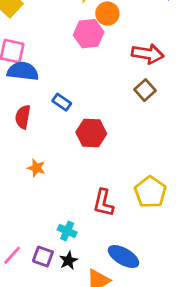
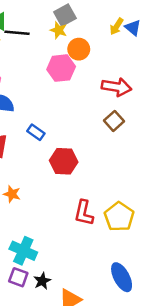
red L-shape: (103, 203) -> (84, 213), moved
cyan cross: (67, 231) -> (23, 251), moved, size x1.5
blue ellipse: (123, 257) -> (122, 277), moved, turned 32

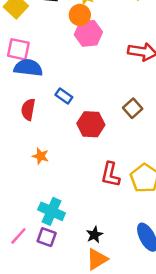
orange circle: (79, 49) -> (80, 15), moved
brown square: (114, 121) -> (133, 108), moved
black star: (42, 281) -> (95, 235), moved

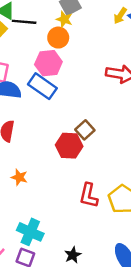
pink hexagon: (88, 33) -> (48, 63), moved
blue rectangle: (64, 96) -> (42, 86), moved, size x1.6
brown square: (133, 108) -> (85, 130), moved

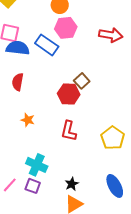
pink hexagon: (48, 63) -> (66, 28), moved
red L-shape: (89, 195) -> (69, 131), moved

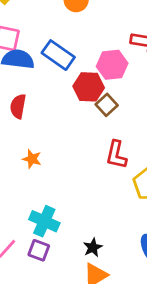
pink hexagon: (66, 28) -> (112, 65), moved
red hexagon: (69, 94) -> (89, 87), moved
red L-shape: (69, 131) -> (116, 155), moved

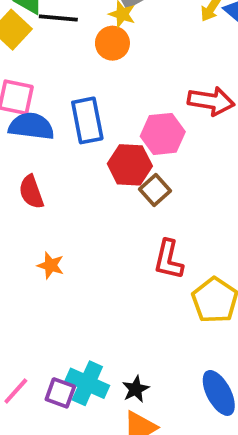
blue rectangle: (58, 55) -> (87, 120), turned 44
red semicircle: (18, 106) -> (31, 192), turned -30
cyan cross: (44, 221) -> (87, 383), moved

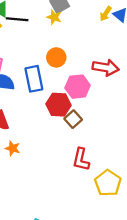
orange circle: (112, 43) -> (56, 57), moved
orange star: (51, 265) -> (13, 148), moved

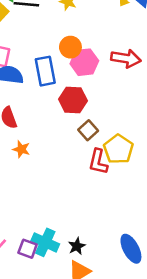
pink hexagon: (78, 87) -> (84, 62), moved
brown square: (73, 119) -> (88, 130), moved
yellow pentagon: (108, 183) -> (118, 149), moved

